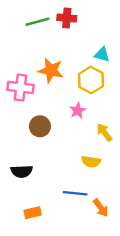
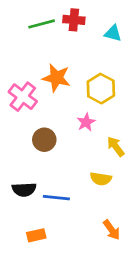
cyan triangle: (102, 55) -> (113, 33), moved
pink cross: (20, 87) -> (23, 97), turned 30
blue line: (75, 193) -> (56, 198), moved

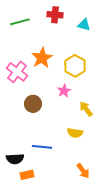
green line: (42, 24) -> (20, 22), moved
orange star: (56, 78) -> (42, 58), turned 30
black semicircle: (24, 190) -> (15, 159), moved

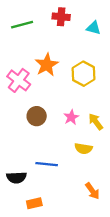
pink star: (64, 91) -> (71, 117), moved
orange rectangle: (27, 175) -> (34, 203), moved

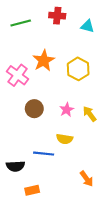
yellow semicircle: (83, 149) -> (65, 139), moved

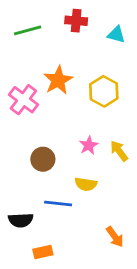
brown circle: (34, 109) -> (43, 159), moved

